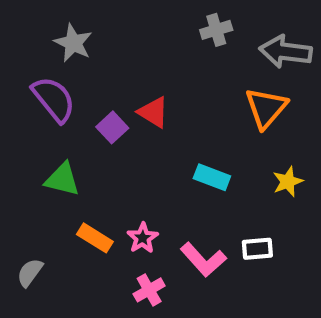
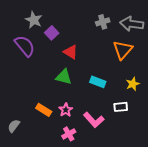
gray cross: (216, 30) -> (103, 22), moved
purple square: (112, 127) -> (52, 33), moved
green triangle: (62, 179) -> (64, 77), moved
white rectangle: (257, 249) -> (121, 107), moved

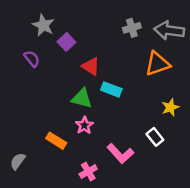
purple semicircle: (25, 46) -> (32, 59), size x0.6
orange triangle: (123, 50) -> (157, 64), turned 30
cyan rectangle: (98, 82) -> (111, 89), moved
white rectangle: (121, 107) -> (155, 137), turned 56
pink star: (66, 110) -> (84, 125), moved

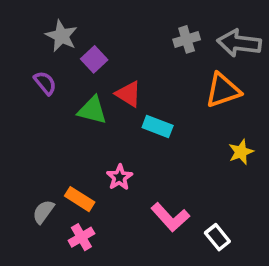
green triangle: (82, 98) -> (92, 110), moved
white rectangle: (155, 137) -> (217, 237), moved
gray semicircle: (18, 161) -> (43, 212), moved
pink cross: (88, 171) -> (81, 237), moved

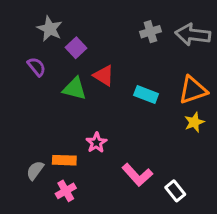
orange triangle: (223, 90) -> (193, 90), moved
cyan rectangle: (158, 127) -> (146, 94), moved
orange rectangle: (80, 199) -> (64, 160), turned -30

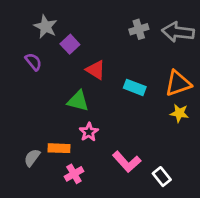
green triangle: (74, 89) -> (78, 101), moved
yellow star: (194, 122) -> (179, 113), turned 30
pink cross: (66, 191) -> (74, 174), moved

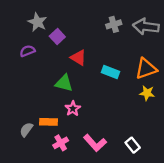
purple semicircle: (33, 62) -> (27, 51), turned -72
pink L-shape: (127, 162) -> (95, 143), moved

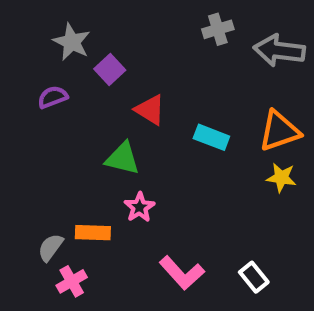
gray cross: (114, 24) -> (218, 29), moved
pink cross: (61, 143) -> (72, 281), moved

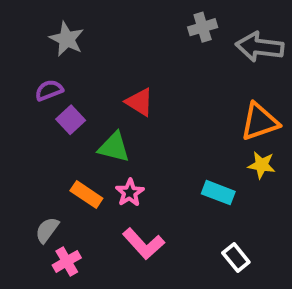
purple square: (110, 70) -> (71, 120), moved
cyan rectangle: (211, 137) -> (218, 193), moved
orange rectangle: (93, 233) -> (86, 195), moved, turned 32
pink L-shape: (182, 273) -> (143, 244), moved

